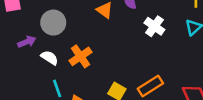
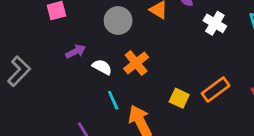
gray circle: (53, 23) -> (118, 20), moved

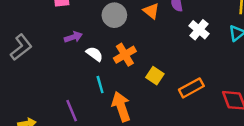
yellow square: (179, 98) -> (155, 76), moved

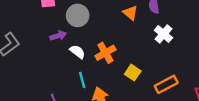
gray circle: (114, 15) -> (78, 15), moved
white cross: (199, 30) -> (163, 34), moved

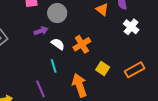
yellow square: (133, 73) -> (103, 68), moved
cyan line: (82, 80) -> (54, 66), moved

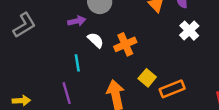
cyan line: (54, 66) -> (77, 63), moved
orange rectangle: (135, 70) -> (172, 89), moved

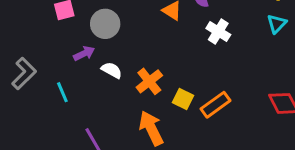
orange cross: (125, 44) -> (149, 81), moved
cyan line: (77, 63) -> (62, 92), moved

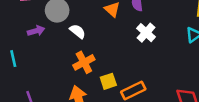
white semicircle: (112, 70) -> (78, 31), moved
yellow square: (183, 99) -> (108, 81), turned 35

